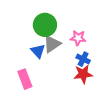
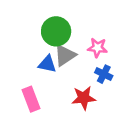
blue triangle: (38, 51) -> (47, 64), turned -35
red star: (83, 74) -> (84, 98), moved

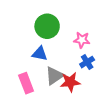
gray triangle: (65, 55) -> (54, 76), moved
blue cross: (104, 74) -> (87, 62), turned 32

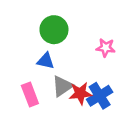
pink star: (82, 40) -> (106, 48), moved
blue cross: (87, 62) -> (100, 96), moved, size x1.5

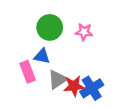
pink star: (106, 48) -> (84, 32), moved
pink rectangle: (30, 95) -> (28, 72), moved

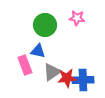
pink star: (84, 32) -> (77, 18), moved
blue cross: (92, 88) -> (83, 80), turned 30

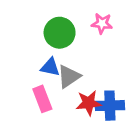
pink rectangle: (25, 65) -> (42, 99), moved
gray triangle: (52, 72) -> (69, 76), moved

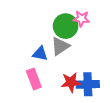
green circle: (60, 33) -> (66, 26), moved
gray triangle: (69, 76) -> (60, 46), moved

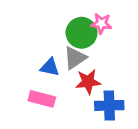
pink rectangle: (34, 79) -> (42, 99), turned -54
red star: (71, 82) -> (88, 82), moved

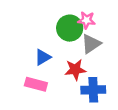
gray triangle: (75, 58) -> (91, 44), moved
blue triangle: (50, 67) -> (43, 57), turned -42

